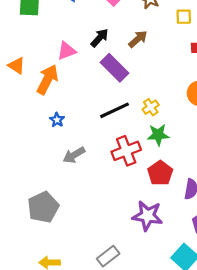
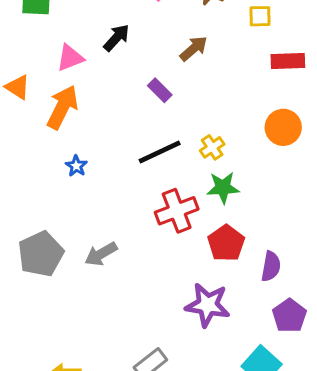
black arrow: (100, 38) -> (116, 38), moved
pink triangle: (67, 51) -> (70, 58), moved
purple rectangle: (114, 68) -> (160, 90), size x0.6
gray arrow: (74, 155) -> (101, 254), moved
gray pentagon: (43, 207) -> (41, 254), moved

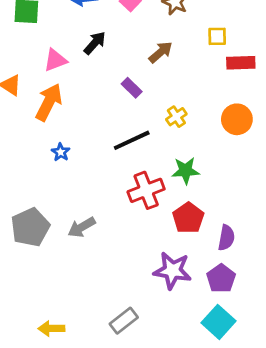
yellow square: (260, 16) -> (217, 36), moved
yellow cross: (212, 147) -> (176, 117), moved
purple pentagon: (289, 316) -> (221, 278), moved

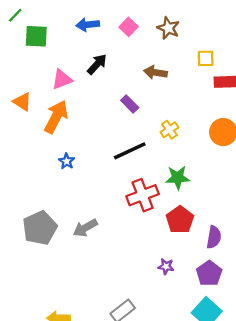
brown arrow: (161, 52) -> (155, 72), turned -130
purple star: (172, 271) -> (166, 266), size x0.5

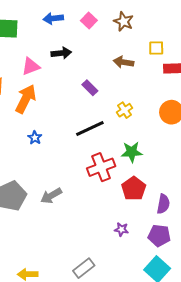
black arrow: (97, 64) -> (61, 53), turned 42
brown arrow: (155, 72) -> (124, 62), moved
purple pentagon: (209, 273) -> (159, 236), turned -30

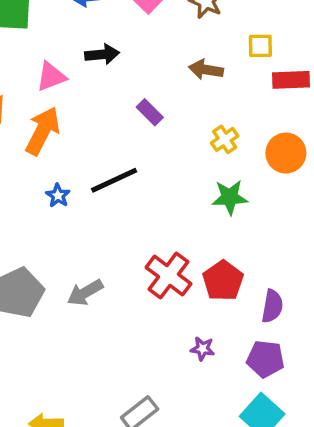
yellow cross: (125, 110) -> (225, 139), moved
black line: (90, 128) -> (114, 180), moved
green star: (132, 152) -> (230, 197), moved
red cross: (101, 167) -> (168, 276), moved, turned -32

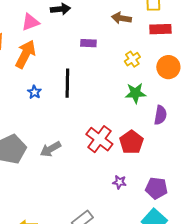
red rectangle: (291, 80) -> (160, 29), moved
purple rectangle: (150, 112) -> (88, 43), turned -42
black line: (114, 180) -> (67, 83), turned -64
purple semicircle: (272, 306) -> (160, 115), moved

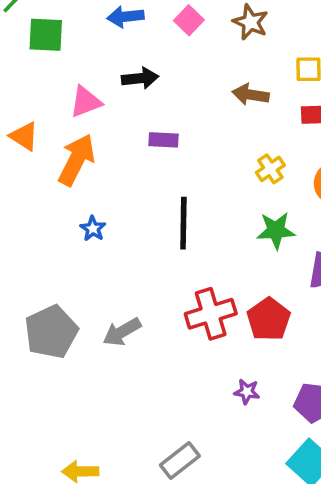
purple rectangle: (88, 43) -> (164, 140), moved
black line: (67, 83) -> (183, 223), moved
red cross: (99, 139) -> (211, 314), turned 36

